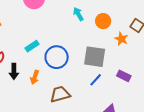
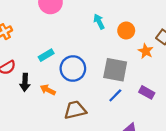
orange arrow: (35, 77) -> (48, 90), turned 96

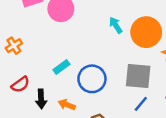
orange circle: (126, 31) -> (146, 32), size x1.6

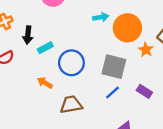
cyan arrow: (116, 25) -> (101, 17), turned 104
black arrow: (41, 99) -> (28, 35), moved

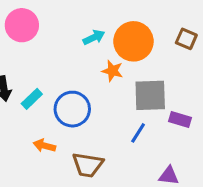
orange star: (146, 50) -> (112, 71), moved
gray square: (114, 67) -> (150, 95), moved
brown trapezoid: (71, 105) -> (88, 165), turned -145

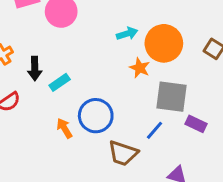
blue circle: (72, 109) -> (96, 116), moved
orange arrow: (44, 146) -> (64, 128), turned 36
brown trapezoid: (88, 165) -> (123, 153), moved

